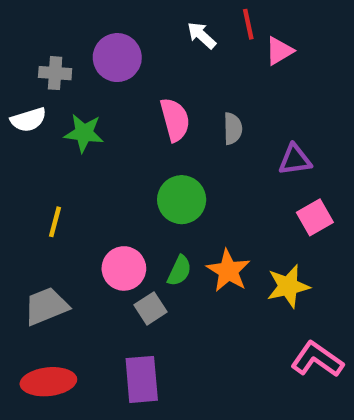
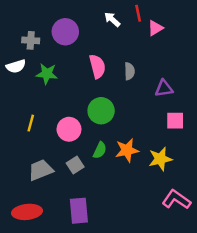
pink square: (315, 217) -> (175, 121), turned 30
pink circle: (124, 268) -> (69, 129), moved
orange star: (228, 271) -> (127, 150), turned 30
gray trapezoid: (46, 306) -> (41, 170), moved
gray square: (151, 308) -> (75, 165), moved

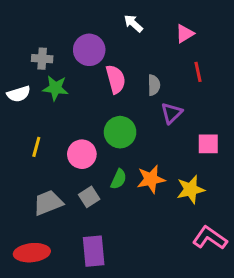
red line: (138, 13) -> (198, 72), moved
purple circle: (65, 32) -> (89, 50), moved
gray cross: (31, 40) -> (42, 59), moved
white semicircle: (16, 66) -> (19, 94), moved
purple triangle: (164, 89) -> (172, 113), moved, turned -36

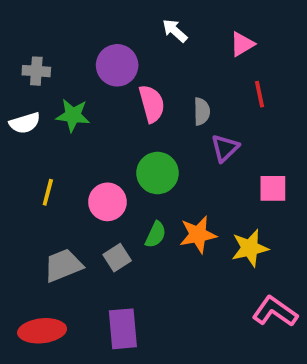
gray cross: (42, 59) -> (36, 71), moved

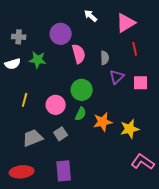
pink triangle: (242, 44) -> (126, 23), size x1.5
pink square: (273, 188) -> (141, 83), moved
green semicircle: (156, 235) -> (81, 114), moved

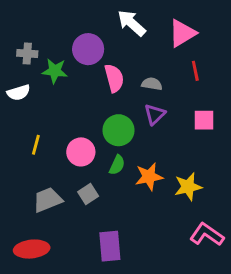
white arrow: (91, 16) -> (132, 23), size x1.5
gray semicircle: (105, 58) -> (152, 84), turned -80
green star: (38, 60) -> (55, 71), moved
purple triangle: (117, 77) -> (155, 114), moved
purple rectangle: (64, 171) -> (110, 246), moved

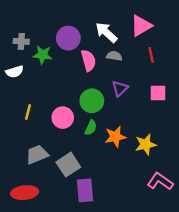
white arrow: (132, 23) -> (106, 32), moved
gray semicircle: (152, 84) -> (114, 56), moved
gray square: (88, 194) -> (68, 165), moved, size x1.5

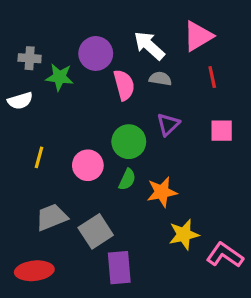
yellow star: (146, 144) -> (184, 235), moved

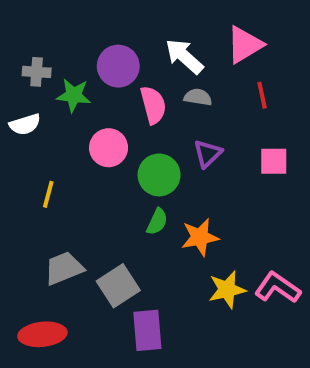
pink circle: (88, 165) -> (109, 148), moved
pink L-shape: (225, 255) -> (278, 288), moved

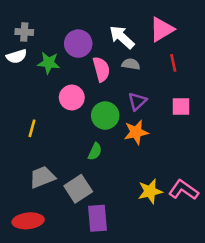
gray cross: (37, 72) -> (24, 32), moved
white semicircle: (25, 124) -> (17, 56), moved
green semicircle: (157, 222) -> (95, 151), moved
orange star: (200, 237) -> (136, 132), moved

